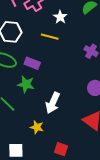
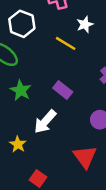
purple rectangle: (32, 63) -> (63, 90), moved

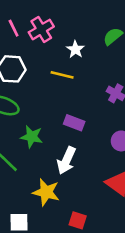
yellow star: (18, 144) -> (46, 192), size x1.5

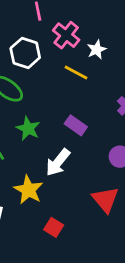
pink cross: (41, 29) -> (66, 35), moved, turned -35

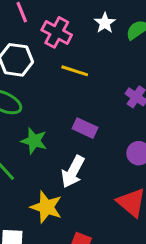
white star: (97, 50) -> (105, 23), moved

